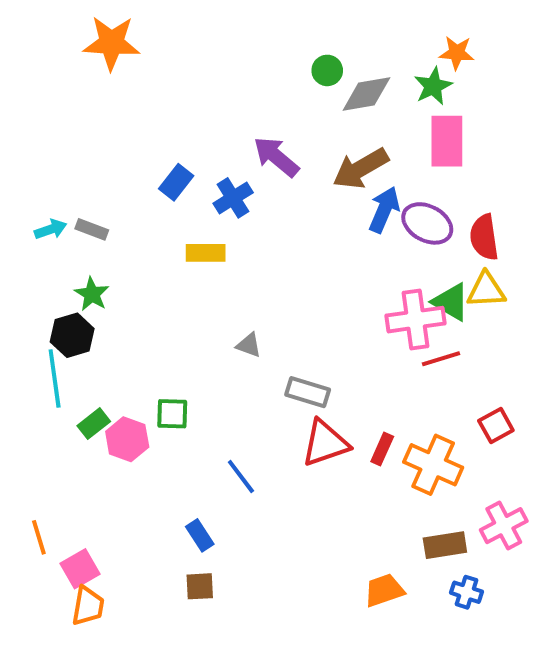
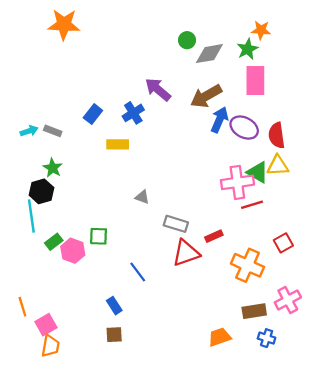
blue rectangle: (176, 182) -> (93, 114), moved
red rectangle: (382, 449) -> (214, 236), moved, turned 42

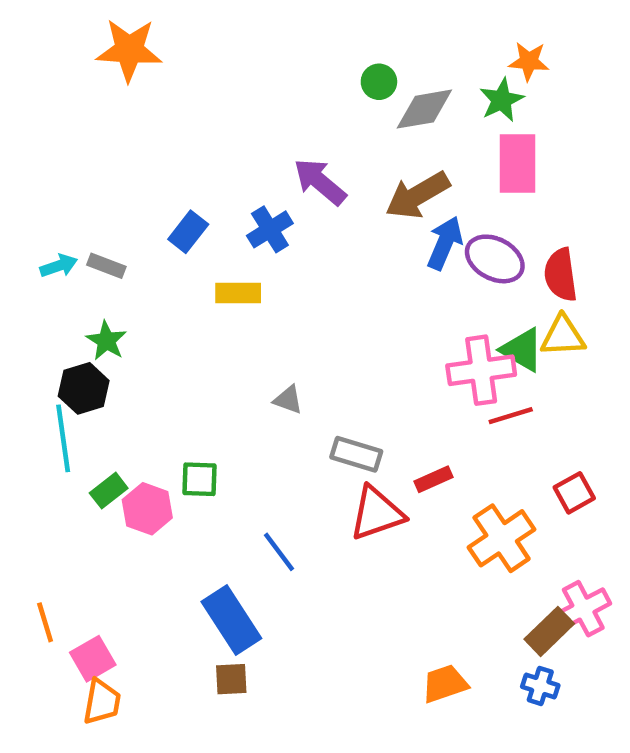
orange cross: (247, 265) -> (502, 538), turned 32
blue rectangle: (114, 306) -> (231, 620), size x1.8
brown rectangle: (254, 311) -> (549, 631), moved, turned -35

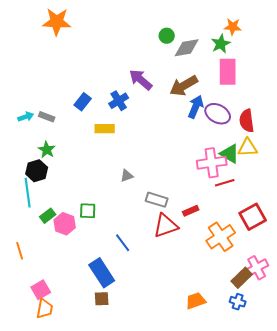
gray triangle: (288, 400) -> (127, 176), turned -40
red square: (574, 493) -> (253, 217), size x1.5
orange line: (45, 622) -> (20, 251), moved

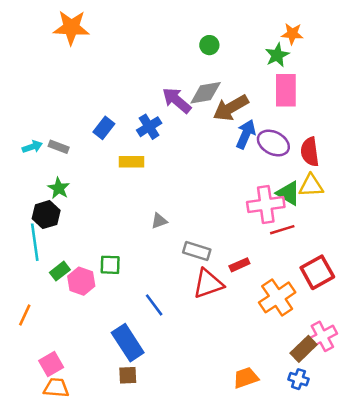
gray diamond: (187, 48) -> (206, 93), moved
orange line: (20, 251) -> (25, 315), turned 42
orange trapezoid: (45, 309) -> (56, 388), turned -95

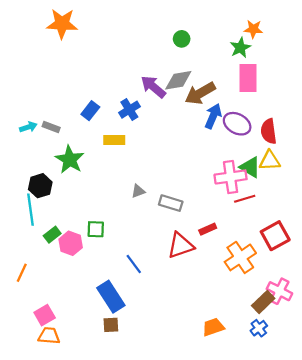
green star: (59, 188) -> (70, 160), moved, size x1.5
gray rectangle: (197, 251) -> (171, 203), moved
pink cross: (322, 336) -> (279, 291), turned -35
blue cross: (298, 379) -> (259, 328), turned 35

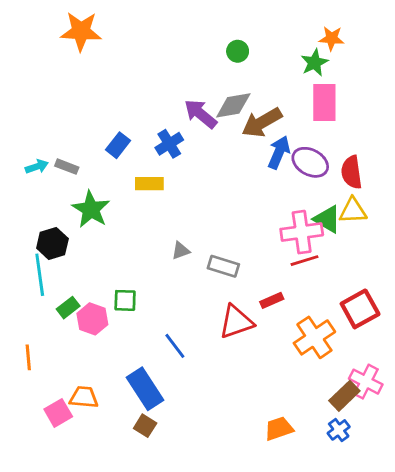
red line: (245, 199) -> (305, 261), moved
orange line: (22, 273) -> (28, 357), turned -30
brown square: (111, 325) -> (145, 426), turned 35
orange trapezoid: (49, 336) -> (84, 397), moved

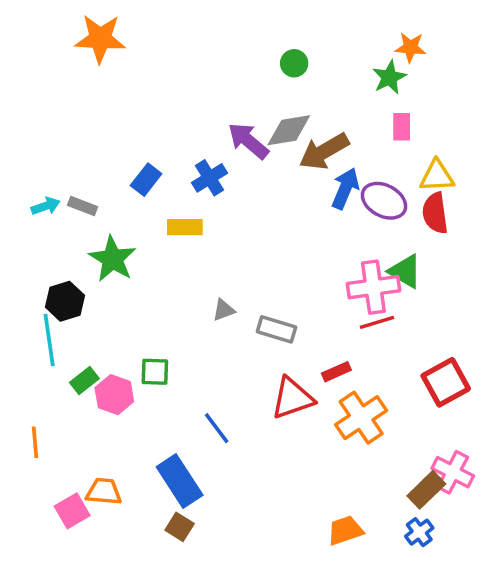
pink rectangle: (324, 102) -> (402, 127), size x0.6
yellow triangle: (353, 211) -> (437, 176), moved
orange cross: (314, 337) -> (361, 418), moved

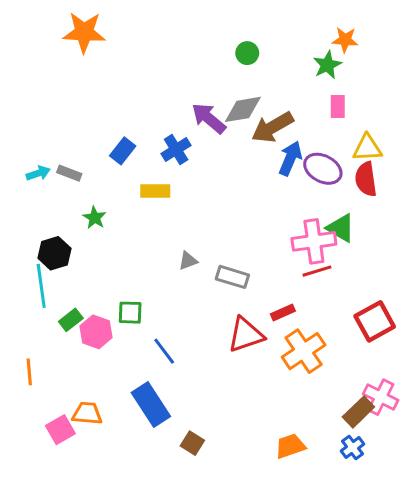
green star: (113, 259) -> (95, 218), size x0.6
blue line: (217, 428) -> (164, 351), moved
brown square: (180, 527) -> (192, 443), moved

